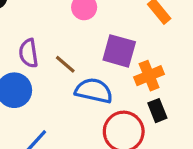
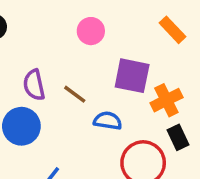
blue semicircle: (94, 91) -> (108, 121), size x0.7

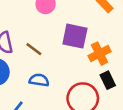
blue semicircle: (108, 121) -> (39, 80), moved

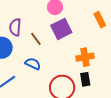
purple square: (75, 36) -> (61, 29), moved, turned 35

